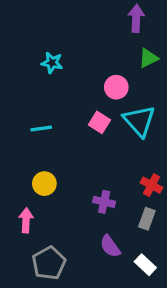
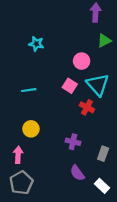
red cross: (151, 185) -> (87, 107), moved
gray pentagon: (49, 263) -> (21, 183), moved

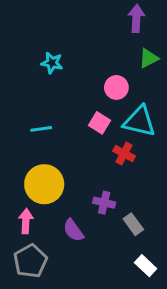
cyan triangle: (98, 85) -> (139, 121), turned -35
yellow circle: (31, 129) -> (44, 184), size x1.6
gray rectangle: (103, 154) -> (133, 224), moved, turned -56
purple semicircle: (77, 173) -> (73, 230), moved

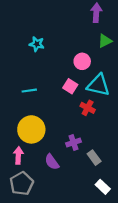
purple cross: (104, 203) -> (74, 142), turned -32

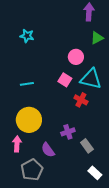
cyan star: (37, 44) -> (27, 36), moved
gray pentagon: (22, 184) -> (32, 170), moved

